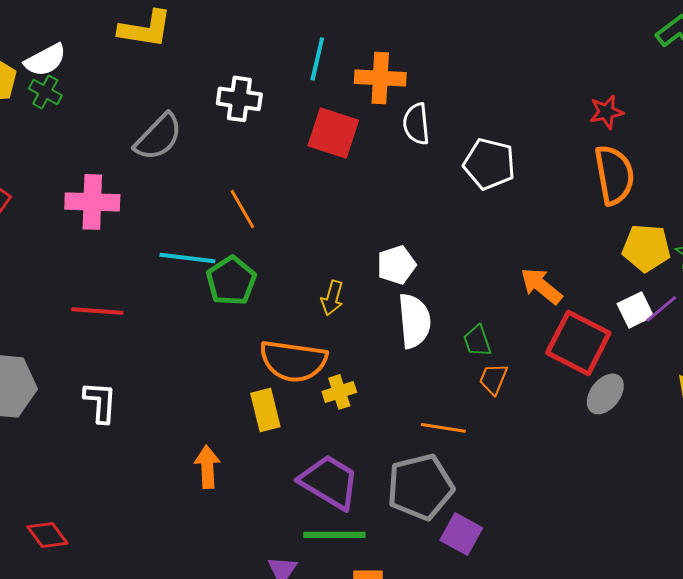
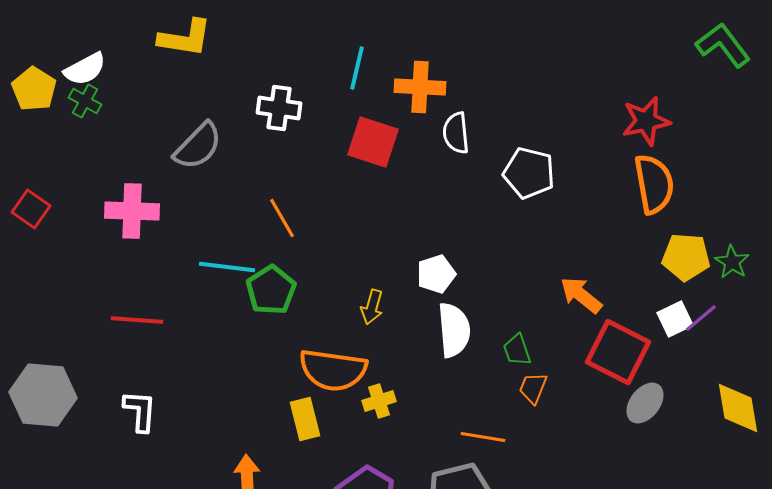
red star: (606, 112) -> (646, 121), size x1.4

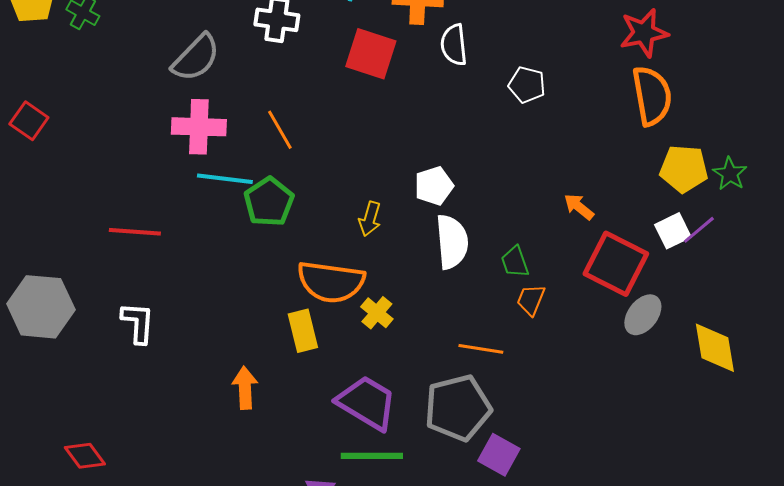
white pentagon: (529, 173) -> (527, 85), size x0.7
pink cross: (132, 211) -> (199, 127), moved
orange arrow: (581, 295) -> (579, 207), size x0.7
yellow cross: (379, 401) -> (377, 313), turned -32
yellow diamond: (738, 408) -> (715, 348), moved

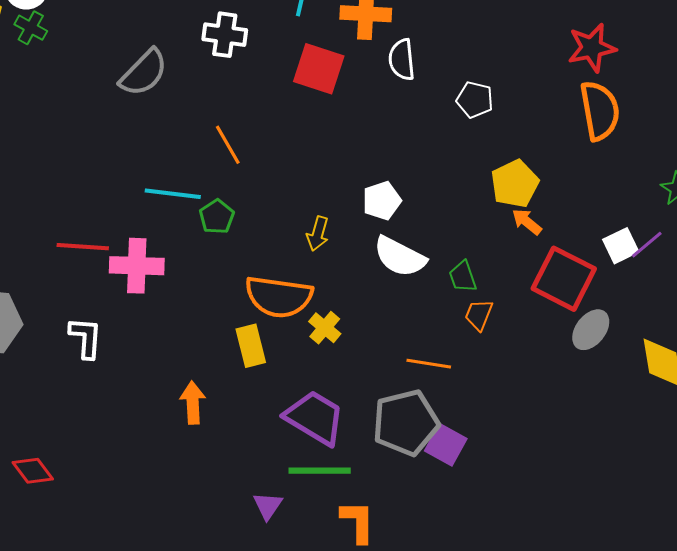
pink cross: (199, 127) -> (137, 266), moved
yellow pentagon: (684, 169) -> (515, 184), moved, turned -30
green pentagon: (269, 202) -> (217, 217), size x0.7
white semicircle: (452, 242) -> (400, 257), turned 122
purple square: (499, 455) -> (446, 445), moved

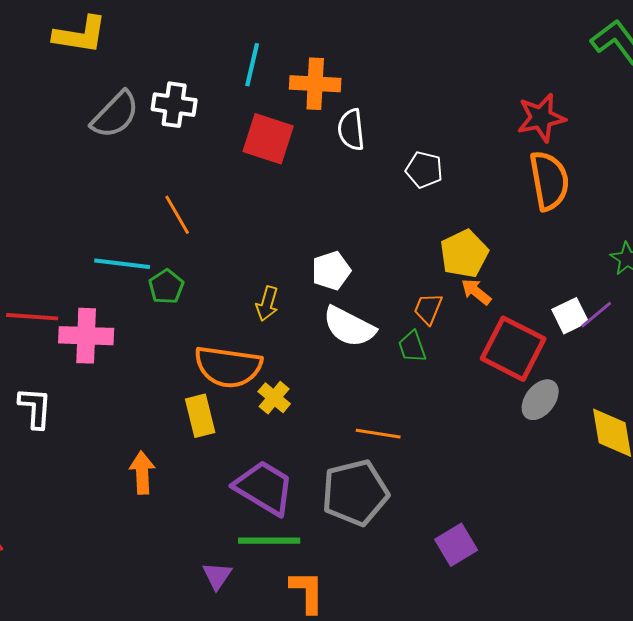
gray semicircle: (144, 73) -> (115, 115), moved
orange trapezoid: (479, 315) -> (428, 309), moved
purple square: (446, 445) -> (456, 545), moved, turned 30

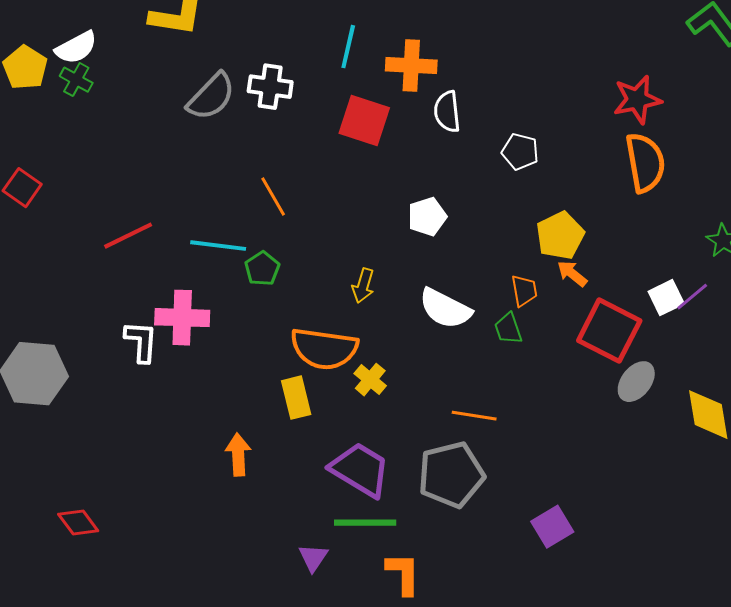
white pentagon: (331, 271) -> (427, 217), moved
orange trapezoid: (428, 309) -> (524, 291), turned 148
red line: (32, 317) -> (128, 236), moved, turned -30
white L-shape: (35, 408) -> (141, 342), moved

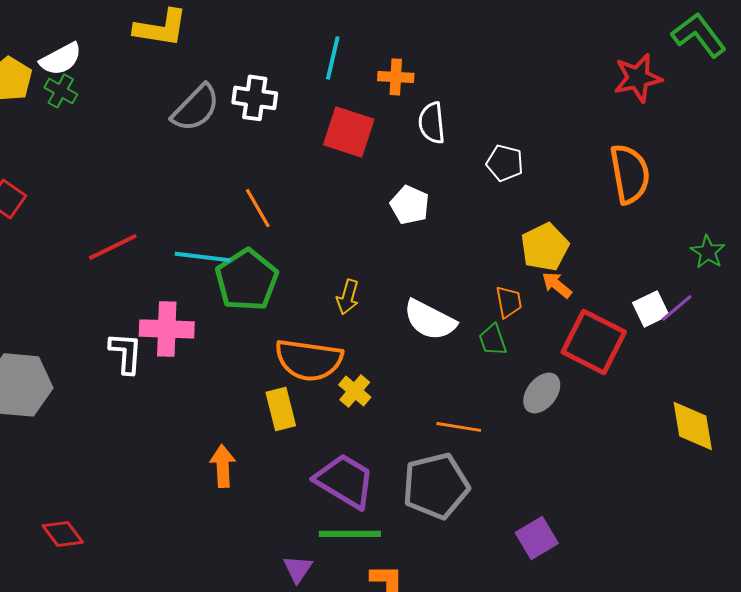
orange cross: (411, 66) -> (396, 77), size x0.7
red star: (637, 100) -> (638, 78), moved
white pentagon: (427, 217) -> (410, 205), moved, turned -30
green pentagon: (262, 269) -> (247, 280), size x1.8
gray ellipse: (636, 382) -> (542, 393), moved

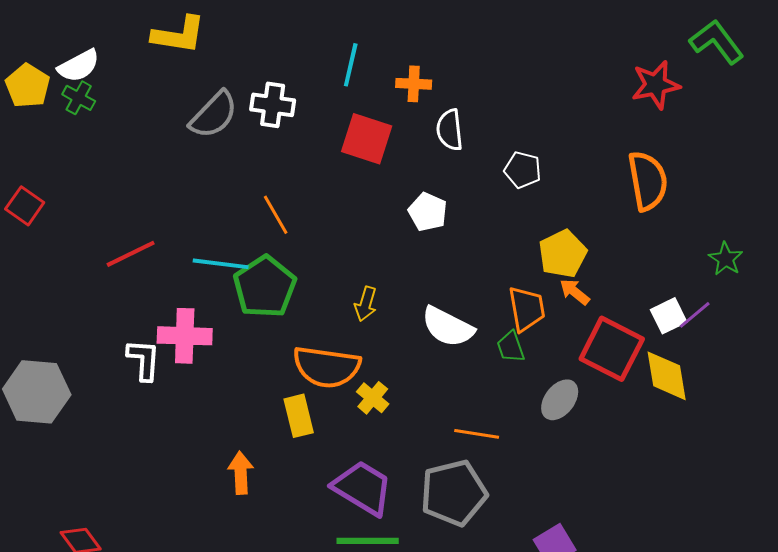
orange trapezoid: (509, 302) -> (527, 309), size x1.4
yellow diamond: (693, 426) -> (667, 376), moved

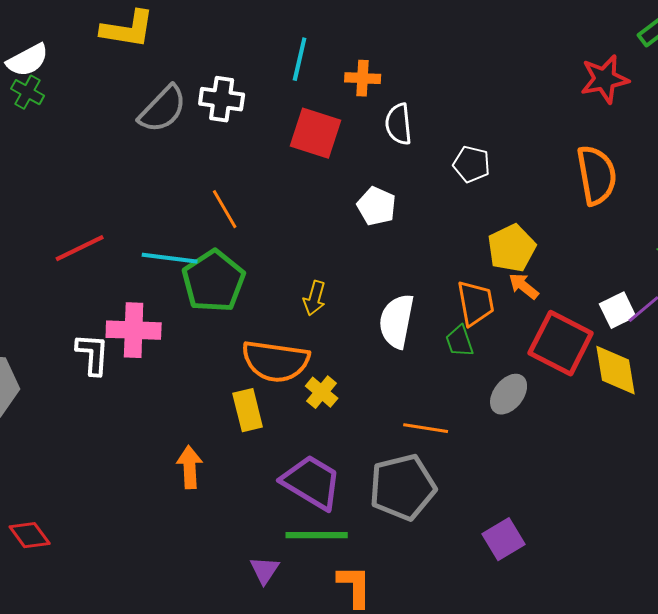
white semicircle: (448, 327) -> (397, 321), turned 74

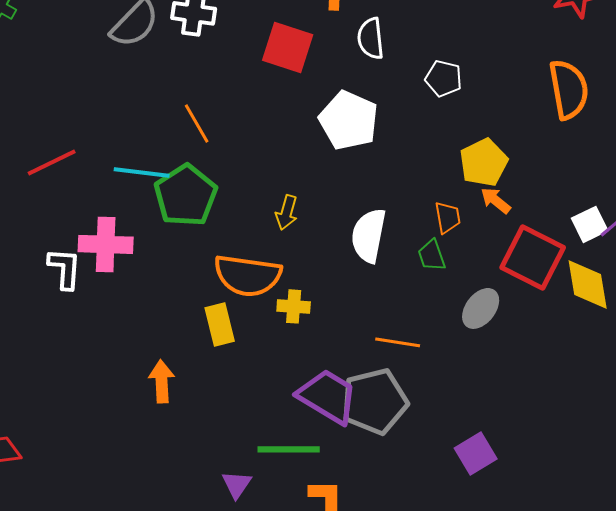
white pentagon: (377, 206) -> (349, 120), size x1.5
orange trapezoid: (476, 303) -> (448, 217), size x0.7
yellow cross: (322, 392) -> (294, 306), turned -36
purple trapezoid: (312, 482) -> (328, 396), moved

